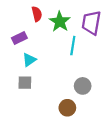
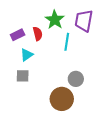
red semicircle: (37, 14) -> (38, 34), moved
brown circle: (67, 108) -> (62, 99), size x1.5

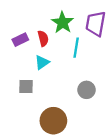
cyan triangle: (27, 55) -> (42, 62), moved
brown circle: (62, 99) -> (53, 121), moved

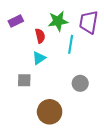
green star: (63, 23) -> (58, 21), turned 30
purple rectangle: (20, 40) -> (16, 21), moved

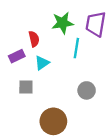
purple rectangle: (16, 21) -> (17, 56), moved
red semicircle: (40, 36) -> (34, 39), moved

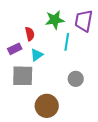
gray square: (26, 87) -> (23, 76), size x1.6

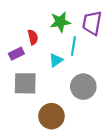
cyan triangle: (37, 55) -> (56, 60), moved
gray circle: (76, 79) -> (83, 87), size x1.5

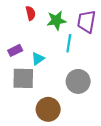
red semicircle: (33, 37) -> (31, 13), moved
cyan triangle: (56, 60) -> (38, 59), moved

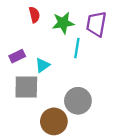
gray circle: (78, 81) -> (78, 101), moved

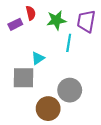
purple rectangle: (17, 56) -> (15, 24), moved

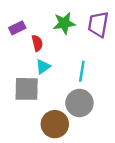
red semicircle: (31, 13) -> (37, 43), moved
cyan line: (69, 43) -> (82, 71), moved

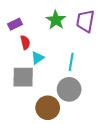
green star: (64, 23) -> (56, 20), turned -30
red semicircle: (37, 43) -> (25, 42), moved

